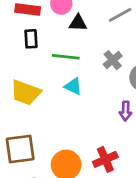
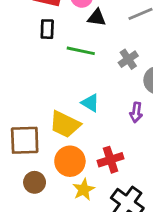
cyan triangle: (73, 86) -> (90, 103), moved
yellow trapezoid: (26, 93) -> (65, 124), moved

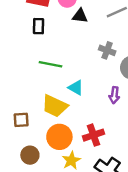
green line: (81, 51) -> (51, 64), moved
gray cross: (128, 59) -> (107, 50), turned -35
brown square: (25, 140) -> (21, 120), size x0.6

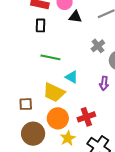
gray cross: (107, 50) -> (98, 46), turned 32
brown circle: (30, 155) -> (33, 134), size x1.5

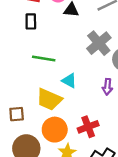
gray cross: (98, 46) -> (99, 43), size x1.5

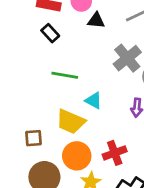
black rectangle: (31, 21) -> (50, 33), turned -42

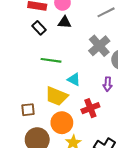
black triangle: (96, 20) -> (64, 22), moved
red cross: (115, 153) -> (90, 108), moved

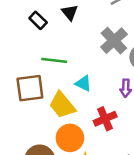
black triangle: (64, 22) -> (70, 12), turned 48
yellow trapezoid: (56, 96) -> (62, 105), turned 30
brown square: (28, 110) -> (30, 88), moved, size x1.6

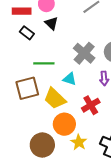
gray cross: (114, 41) -> (84, 53), moved

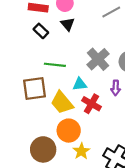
cyan triangle: (70, 79) -> (80, 84), turned -32
red cross: (91, 105) -> (91, 104), moved, turned -36

